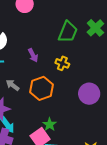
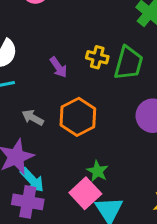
green trapezoid: (68, 32) -> (129, 63), moved
yellow cross: (62, 63) -> (97, 57), moved

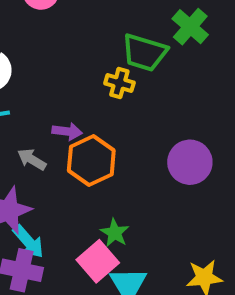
green trapezoid: (129, 63) -> (145, 53), moved, turned 90
purple arrow: (58, 67) -> (67, 131), moved, turned -50

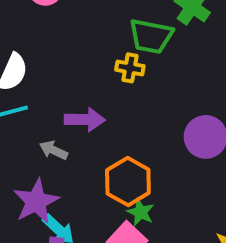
purple arrow: (67, 131) -> (85, 120), size x1.4
orange hexagon: (91, 160) -> (128, 182), moved

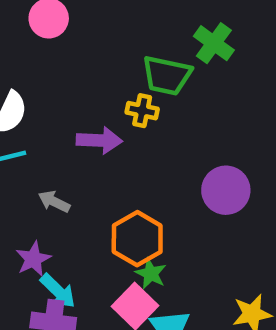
purple arrow: (85, 120) -> (99, 140), moved
purple star: (36, 201) -> (33, 259), size x0.7

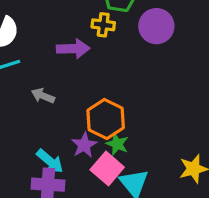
purple circle: (226, 190) -> (156, 26), moved
purple star: (33, 259) -> (84, 145), moved

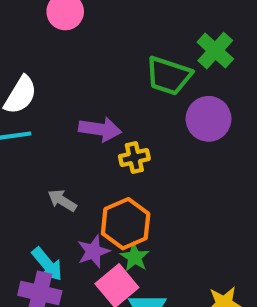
yellow cross: (103, 25) -> (134, 158), moved, turned -30
gray arrow: (43, 96) -> (62, 200), moved

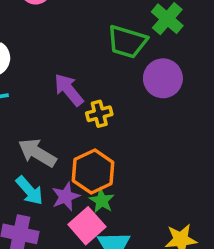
purple arrow: (100, 129) -> (69, 90), turned -136
gray arrow: (62, 200) -> (37, 153), size x1.5
cyan arrow: (47, 264) -> (30, 191), moved

